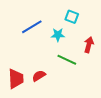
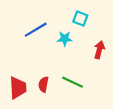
green line: (67, 60) -> (73, 82), moved
red semicircle: (39, 76) -> (43, 84), turned -48

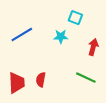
blue line: (36, 30) -> (22, 34), moved
green line: (73, 82) -> (86, 78), moved

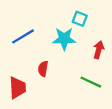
cyan star: (61, 37) -> (64, 39), size x1.5
red semicircle: (41, 80) -> (43, 69), moved

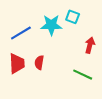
cyan star: (64, 39) -> (51, 25), moved
red trapezoid: (17, 88) -> (17, 63), moved

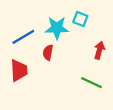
red semicircle: (39, 62) -> (48, 53), moved

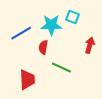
red trapezoid: (19, 70) -> (27, 80), moved
green line: (92, 83) -> (61, 67), moved

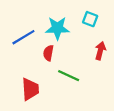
cyan square: (73, 17) -> (90, 19), moved

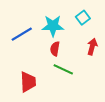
cyan square: (90, 19) -> (83, 18), turned 32
red semicircle: (48, 53) -> (55, 49), moved

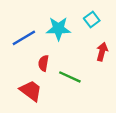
red semicircle: (55, 49) -> (43, 63), moved
red trapezoid: (28, 82) -> (31, 91), turned -50

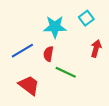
blue line: (24, 38) -> (22, 51), moved
red semicircle: (43, 63) -> (48, 54), moved

